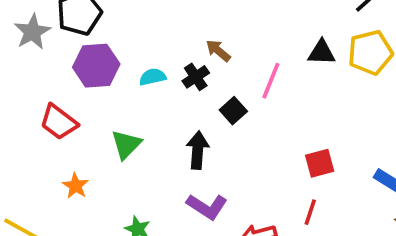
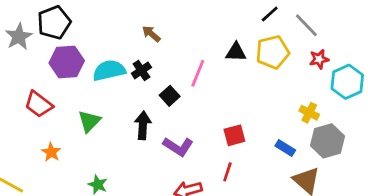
brown arrow: (218, 51) -> (151, 34), moved
cyan semicircle: (153, 77) -> (109, 70), size x1.6
purple L-shape: (207, 206) -> (178, 147), moved

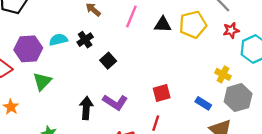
purple hexagon: (67, 62) -> (28, 49), moved
cyan semicircle: (109, 70) -> (58, 40), size x0.7
pink line: (198, 73) -> (131, 16), moved
black arrow: (143, 125) -> (86, 108), moved

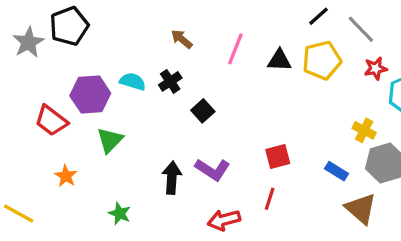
cyan semicircle: (58, 40) -> (133, 81), turned 30

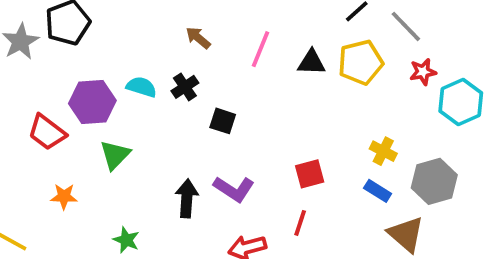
black square: (203, 111) -> (223, 121), turned -30
yellow cross: (364, 130) -> (383, 151), moved
orange star: (66, 176) -> (64, 196), turned -30

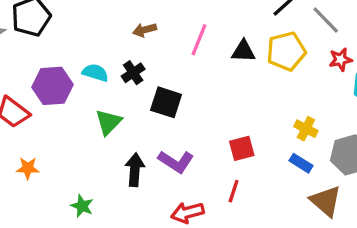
brown arrow: (198, 38) -> (145, 30), turned -55
black square: (223, 121) -> (166, 102), size x1.4
green triangle: (115, 155) -> (108, 122), moved

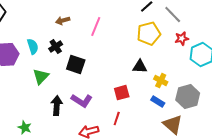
black triangle: (243, 51) -> (140, 66), moved
cyan semicircle: (95, 73) -> (33, 46), turned 56

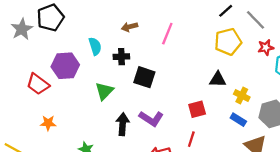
cyan semicircle: (33, 46) -> (95, 46), moved
black cross: (56, 46) -> (121, 57), turned 32

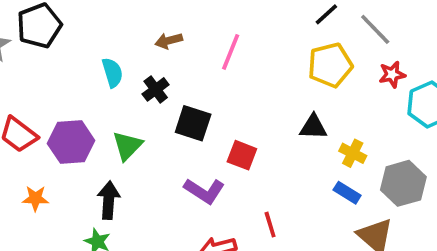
black cross: (121, 57) -> (156, 89), turned -35
purple hexagon: (65, 66) -> (71, 142), moved
red square: (197, 109) -> (242, 155), moved, turned 36
black arrow: (123, 124) -> (109, 200), moved
red line: (191, 139) -> (270, 225), turned -35

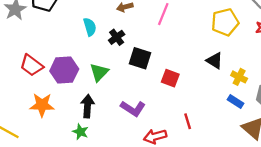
black triangle: (313, 127) -> (215, 61), turned 30
purple L-shape: (204, 191) -> (133, 108), moved
orange star: (35, 198) -> (42, 105), size x1.5

